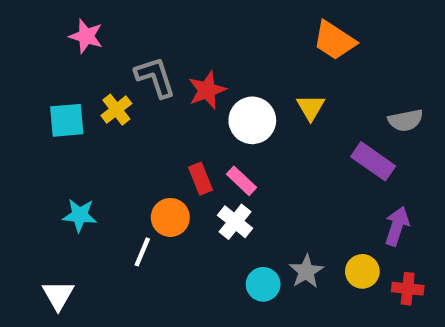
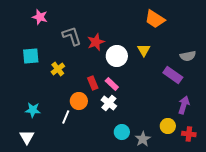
yellow cross: (116, 110) -> (58, 69), moved
cyan star: (80, 215) -> (33, 110), moved
gray star: (306, 271) -> (143, 139), moved

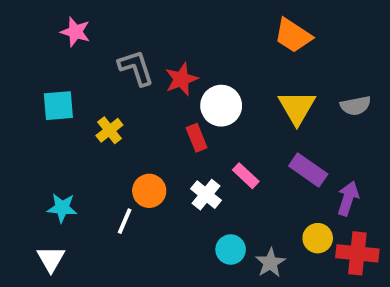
yellow triangle: (144, 50) -> (297, 108), moved, size x1.5
purple rectangle: (173, 75) -> (308, 170), moved
red rectangle: (93, 83) -> (197, 138), moved
pink rectangle: (112, 84) -> (246, 176), moved
red cross: (189, 134) -> (357, 253), size x1.5

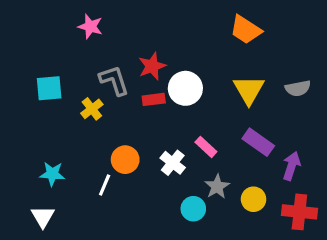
pink star: (75, 32) -> (90, 27), moved
gray L-shape: (136, 68) -> (114, 80), moved
red rectangle: (197, 138) -> (154, 99), moved, turned -75
yellow circle: (318, 238) -> (254, 199), moved
gray star: (270, 263) -> (217, 187), moved

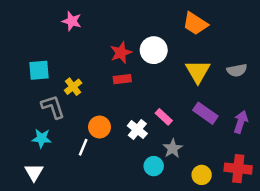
gray L-shape: (114, 80) -> (53, 107), moved
white circle: (185, 88) -> (154, 50), moved
purple arrow: (292, 166) -> (241, 122), moved
yellow circle: (254, 199) -> (202, 175), moved

